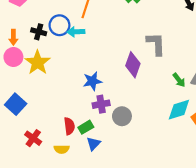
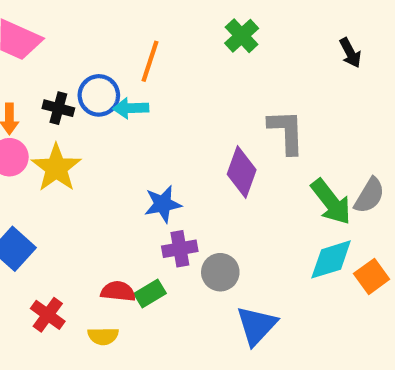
green arrow: (179, 80) -> (331, 202), size x1.6
red semicircle: (69, 126) -> (118, 291), turned -77
blue triangle: (93, 144) -> (257, 325), moved, size x1.5

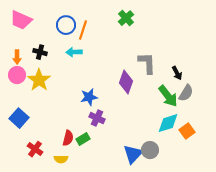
black arrow: (350, 53) -> (177, 73), moved
blue circle: (99, 95) -> (66, 25), moved
purple cross: (180, 249) -> (97, 118), turned 35
gray circle: (220, 272) -> (150, 150), moved
red semicircle: (118, 291) -> (68, 138), turned 98

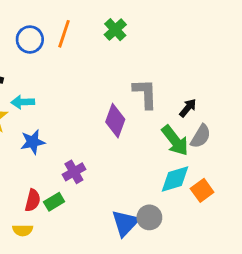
orange line: (83, 30) -> (64, 34), moved
cyan arrow: (74, 52) -> (23, 102), moved
black arrow: (177, 73) -> (188, 108), turned -112
blue star: (89, 97) -> (33, 142), moved
purple cross: (97, 118) -> (74, 172), turned 35

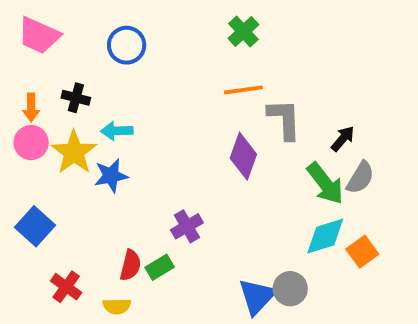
orange line: (64, 34) -> (243, 90), moved, turned 64
blue star: (33, 142) -> (111, 176), moved

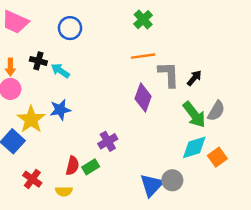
cyan arrow: (117, 131) -> (60, 71), moved, turned 36
black arrow: (343, 139) -> (194, 78), moved
yellow star: (74, 152) -> (31, 119), moved

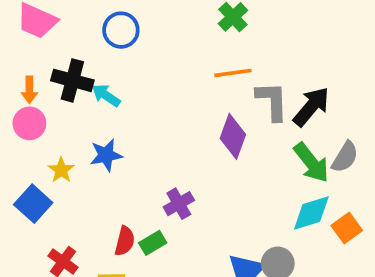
black cross: (38, 61) -> (72, 80), size x1.5
black arrow: (194, 78) -> (311, 107), size x1.6
yellow star: (31, 119) -> (61, 170), size x0.6

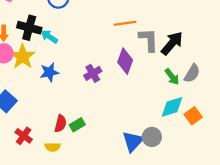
green arrow: (311, 163) -> (172, 77), size x0.7
yellow star: (61, 170) -> (23, 57), moved, size x1.6
purple cross: (179, 204) -> (93, 73), moved

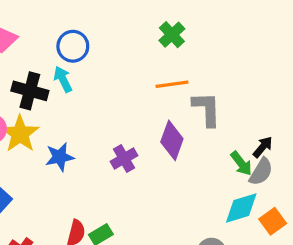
cyan arrow: (49, 37) -> (63, 79), moved, turned 30
black arrow: (172, 43) -> (263, 147), moved, size x0.6
gray semicircle: (192, 73) -> (261, 172), moved

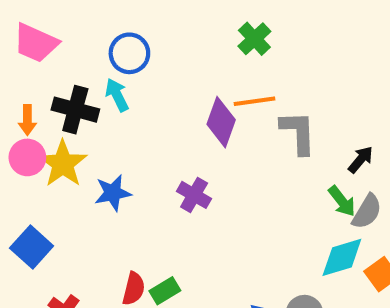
purple diamond: (172, 140) -> (221, 122), moved
black arrow: (263, 147) -> (361, 160), moved
purple cross: (124, 159) -> (194, 195), turned -30

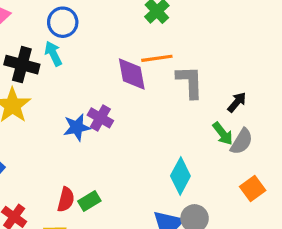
purple diamond: (221, 122) -> (132, 74), turned -30
blue star: (113, 193) -> (77, 127), moved
purple cross: (194, 195) -> (100, 118), moved
cyan diamond: (342, 257) -> (180, 176), moved, turned -45

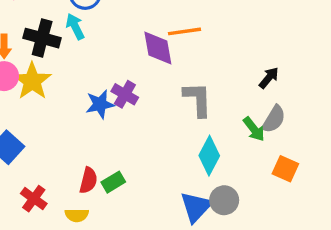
gray L-shape: (190, 82) -> (198, 99), moved
green arrow: (223, 134) -> (254, 129), moved
orange square: (253, 189) -> (285, 169), turned -30

